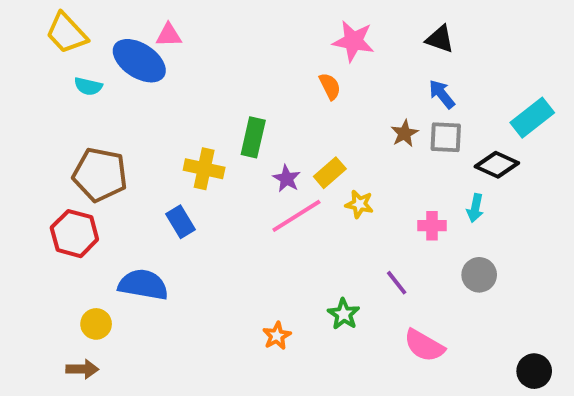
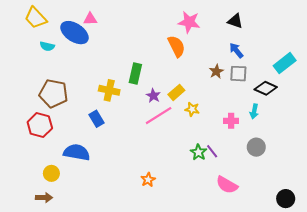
orange semicircle: (330, 86) -> (176, 46), size x1.5
green star: (344, 314) -> (198, 152), moved

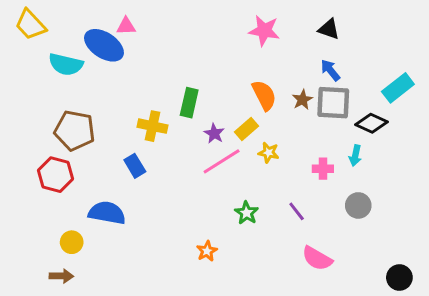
yellow trapezoid: (36, 18) -> (31, 25), moved
cyan semicircle: (47, 46) -> (66, 64), size x1.6
orange semicircle: (176, 46) -> (264, 95), moved
gray square: (238, 74) -> (333, 103), size x1.4
green star: (198, 152) -> (247, 213), moved

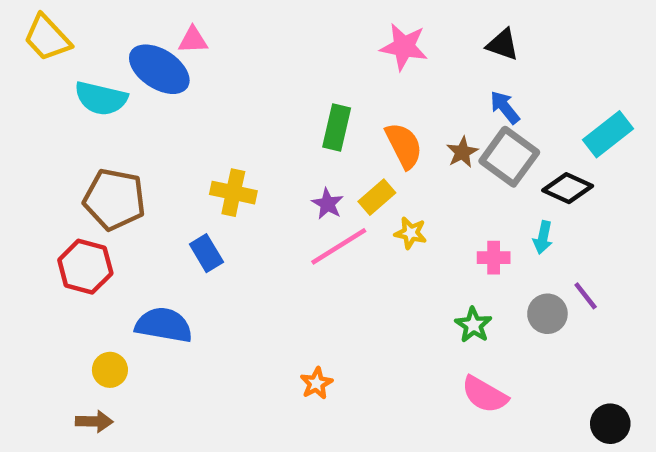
green rectangle: (189, 103) -> (337, 128), moved
gray square: (333, 103) -> (509, 157), turned 33
purple line: (297, 211) -> (586, 296), moved
green star: (247, 213) -> (473, 325), moved

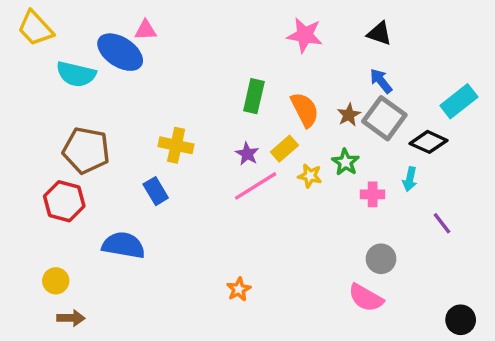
gray circle: (547, 314) -> (381, 259), moved
green star: (473, 325) -> (345, 162), moved
yellow circle: (110, 370) -> (56, 281), moved

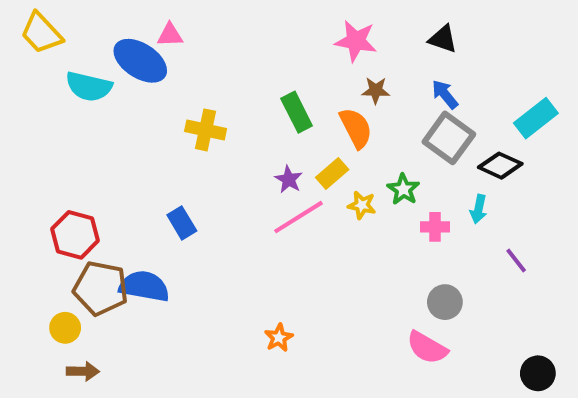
green rectangle: (254, 96) -> (297, 112), turned -40
brown star: (349, 115) -> (376, 90), moved, turned 30
yellow cross: (176, 145) -> (206, 130), moved
brown pentagon: (86, 150) -> (101, 288), moved

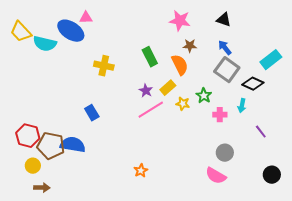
yellow trapezoid: (41, 33) -> (21, 32), moved
red hexagon: (75, 235) -> (28, 136), moved
black circle: (538, 373) -> (272, 175), moved

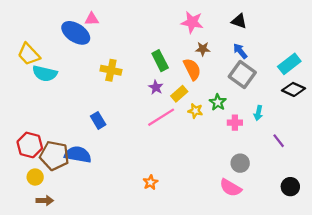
yellow trapezoid: (21, 32) -> (29, 54), moved
cyan semicircle: (45, 44) -> (45, 73), moved
black diamond: (253, 84) -> (294, 89), moved
purple star: (146, 91) -> (156, 87), moved

